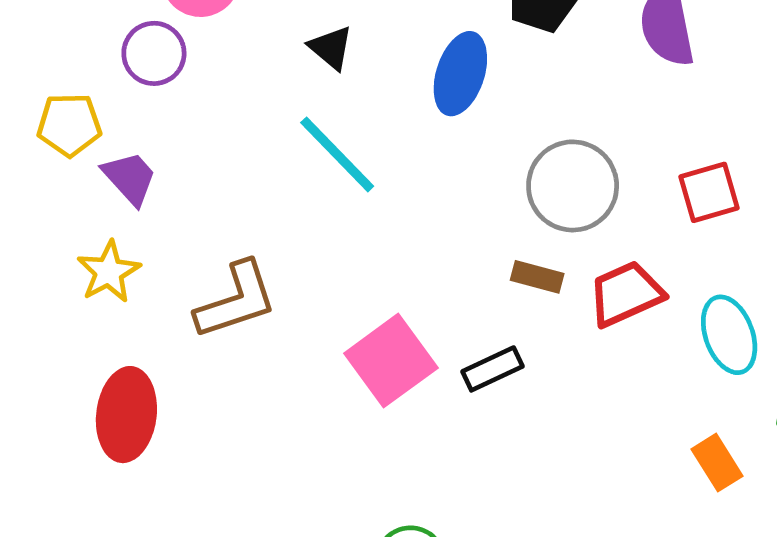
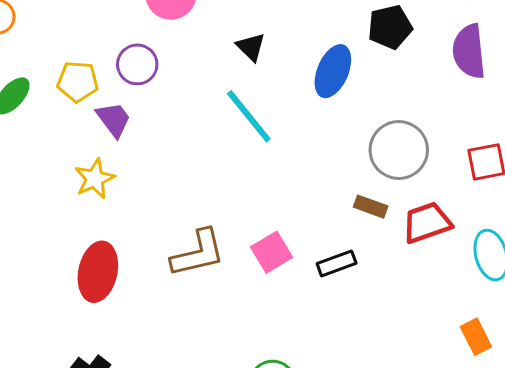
purple circle: (154, 53) -> (137, 64), moved
brown L-shape: (236, 300) -> (198, 253), moved
pink square: (391, 361) -> (272, 252), size x0.7

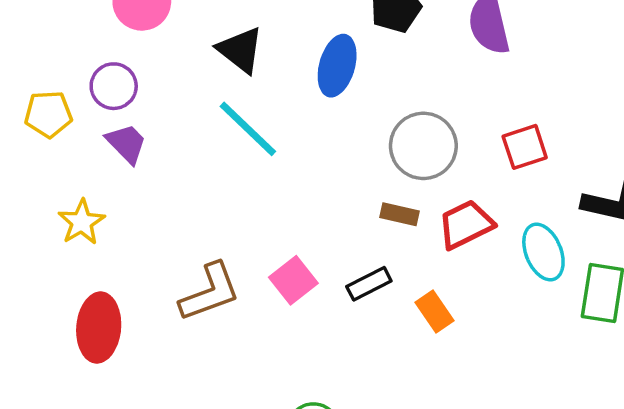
black triangle: (251, 47) -> (240, 50), size x1.4
purple trapezoid: (114, 119) -> (126, 143), moved
orange rectangle: (476, 337) -> (434, 312), moved

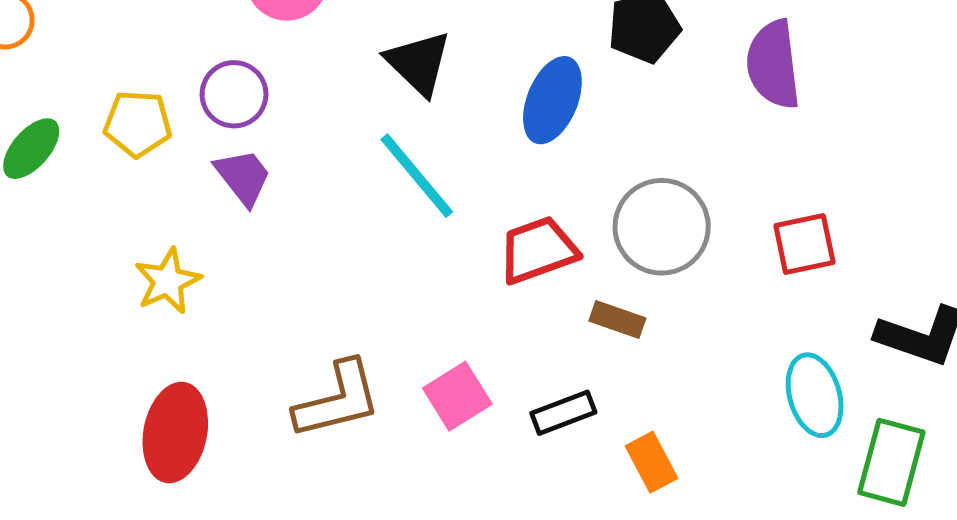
red trapezoid: (466, 224) -> (538, 250), moved

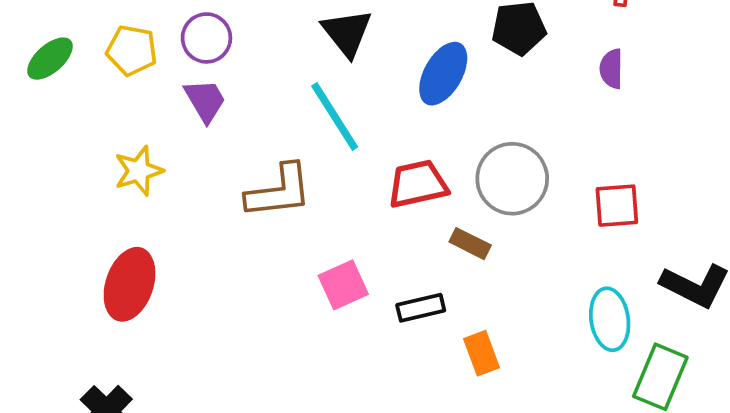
purple semicircle: (773, 64) -> (611, 69), size x0.6
brown L-shape: (338, 400) -> (279, 191), moved

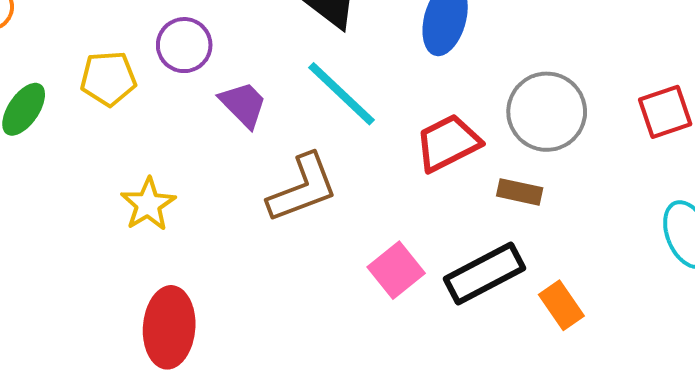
purple trapezoid: (205, 101) -> (243, 104), moved
black rectangle: (421, 308) -> (485, 273), size x1.5

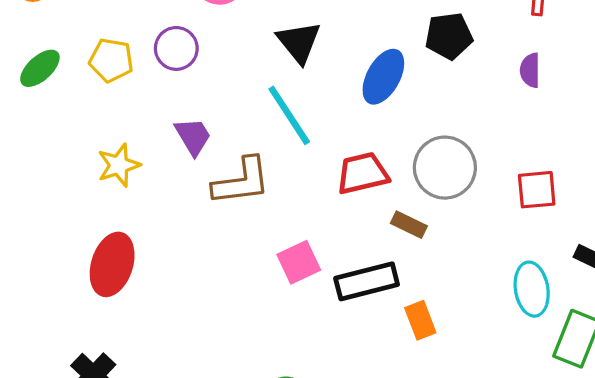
purple trapezoid: (243, 104) -> (193, 136), moved

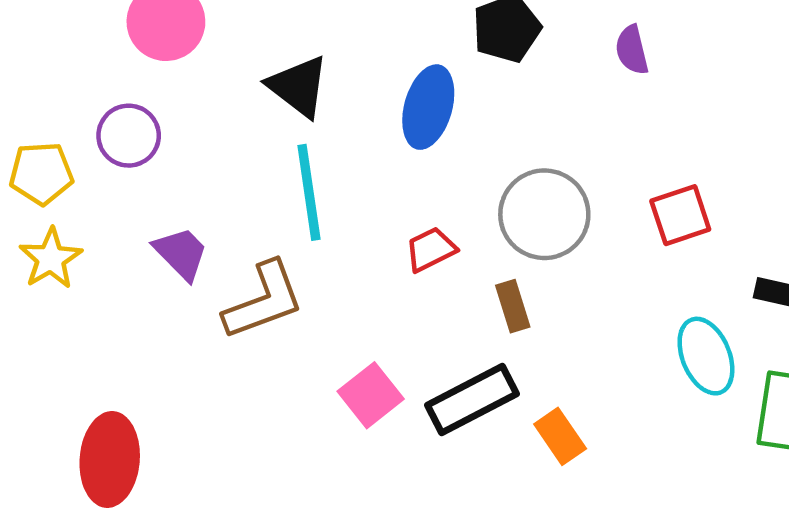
cyan line: (289, 115) -> (309, 192), turned 38
yellow star: (119, 165) -> (51, 259), moved
red trapezoid: (363, 173) -> (431, 249), size x0.7
brown rectangle: (409, 225) -> (513, 306), turned 60

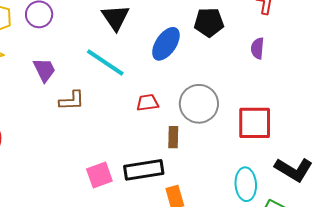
cyan line: (309, 192) -> (105, 62), turned -66
red square: (680, 215) -> (255, 123), size x1.4
brown L-shape: (264, 301) -> (72, 101), size x0.7
pink square: (371, 395) -> (99, 175), moved

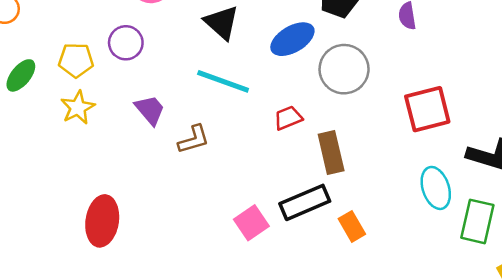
blue ellipse: (166, 44) -> (292, 39), turned 40
gray circle: (199, 104) -> (344, 69), moved
brown rectangle: (173, 137) -> (331, 153), size x1.5

